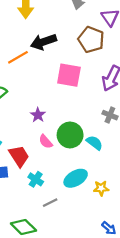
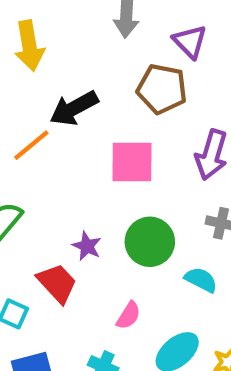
green circle: (70, 135) -> (150, 242), moved
pink semicircle: (46, 142) -> (128, 316), moved, turned -96
red trapezoid: (19, 156) -> (57, 283), moved

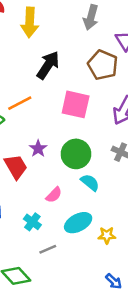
black arrow: (74, 108) -> (48, 65), turned 140
orange line: (31, 145) -> (20, 103), moved
cyan semicircle: (201, 280) -> (90, 183), moved

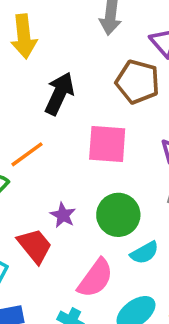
cyan semicircle: (90, 183) -> (144, 253), turned 120
pink semicircle: (54, 195) -> (95, 278), size x1.6

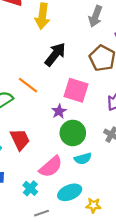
orange line: (27, 154) -> (28, 85), turned 60
purple star: (63, 215) -> (59, 111), moved

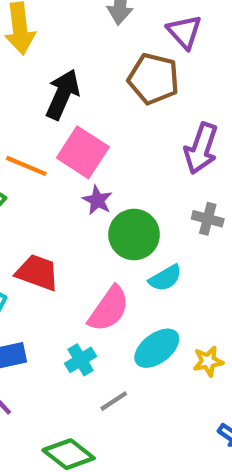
pink square: (76, 90) -> (83, 152), moved, turned 30
red trapezoid: (20, 139) -> (37, 272), turned -30
cyan cross: (30, 188) -> (81, 360), turned 32

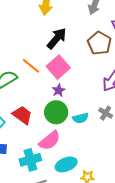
green circle: (134, 234) -> (56, 112), moved
cyan semicircle: (165, 278) -> (81, 118), moved
cyan cross: (81, 360) -> (30, 160), size x1.5

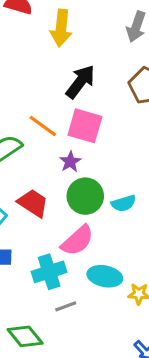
pink square: (58, 67) -> (85, 126), turned -30
purple star: (59, 90) -> (70, 162), moved
cyan ellipse: (66, 164) -> (105, 276), turned 35

